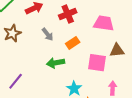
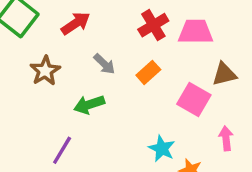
red cross: (68, 14) -> (153, 25), moved
green arrow: (56, 63) -> (89, 105), moved
pink square: (97, 63) -> (194, 99), turned 30

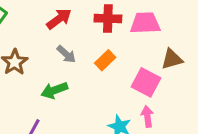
red arrow: (76, 23) -> (59, 19), moved
red cross: (153, 25) -> (108, 19), turned 35
pink arrow: (226, 138) -> (147, 116), moved

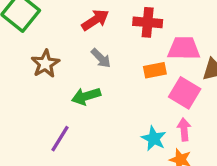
pink trapezoid: (145, 23) -> (184, 48), moved
orange rectangle: (105, 60) -> (155, 70), moved, turned 30

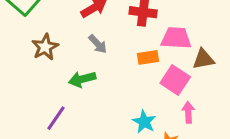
pink arrow: (184, 129) -> (188, 112), moved

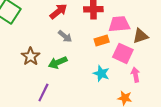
brown star: (45, 47) -> (31, 56), moved
cyan star: (144, 122) -> (101, 73), moved

